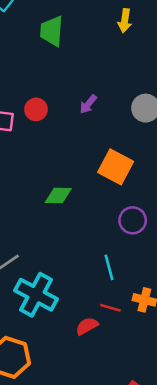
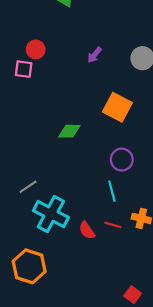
red circle: (36, 109) -> (36, 49), moved
purple circle: (133, 220) -> (122, 160), moved
red semicircle: (87, 326) -> (87, 230), moved, turned -96

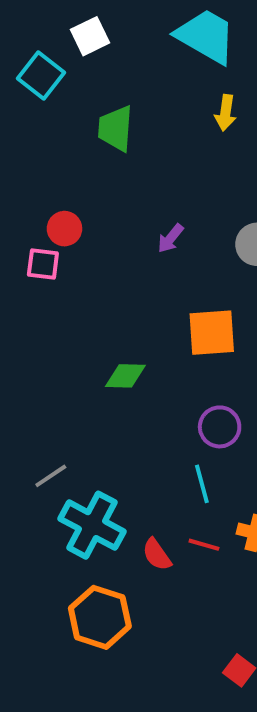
orange square: (117, 107) -> (212, 333), turned -32
orange hexagon: (29, 266) -> (100, 617), moved

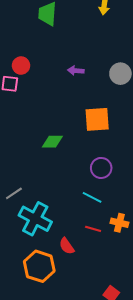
purple arrow: (171, 238) -> (76, 71), turned 56
cyan line: (202, 484) -> (92, 197), turned -48
red semicircle: (157, 555) -> (67, 246), moved

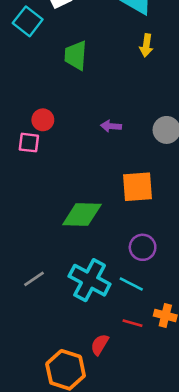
green diamond: (52, 142) -> (82, 215), size x1.5
cyan cross: (35, 219) -> (90, 280), moved
red semicircle: (67, 246) -> (100, 345), turned 66

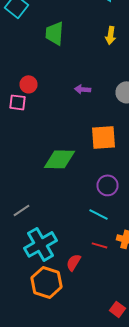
yellow arrow: (146, 45) -> (110, 35), moved
cyan cross: (90, 280) -> (40, 244), moved, turned 32

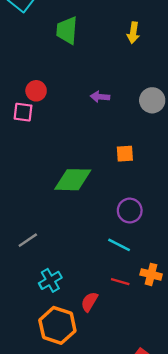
orange square: (104, 137) -> (125, 154), size x0.6
cyan cross: (40, 244) -> (50, 280), size x0.6

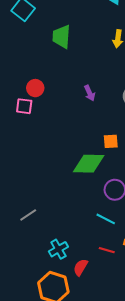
purple arrow: (100, 97) -> (90, 93), turned -119
green diamond: (73, 180) -> (89, 164), moved
cyan cross: (50, 280) -> (58, 249), moved

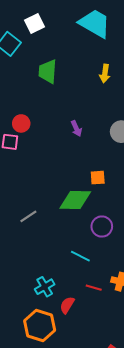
gray line: (28, 215) -> (28, 216), moved
cyan line: (106, 219) -> (80, 256), moved

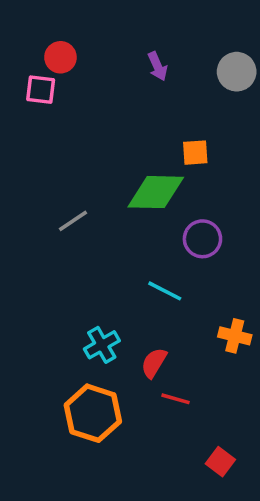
red line: (94, 288) -> (176, 399), moved
red semicircle: (67, 305) -> (154, 363), moved

